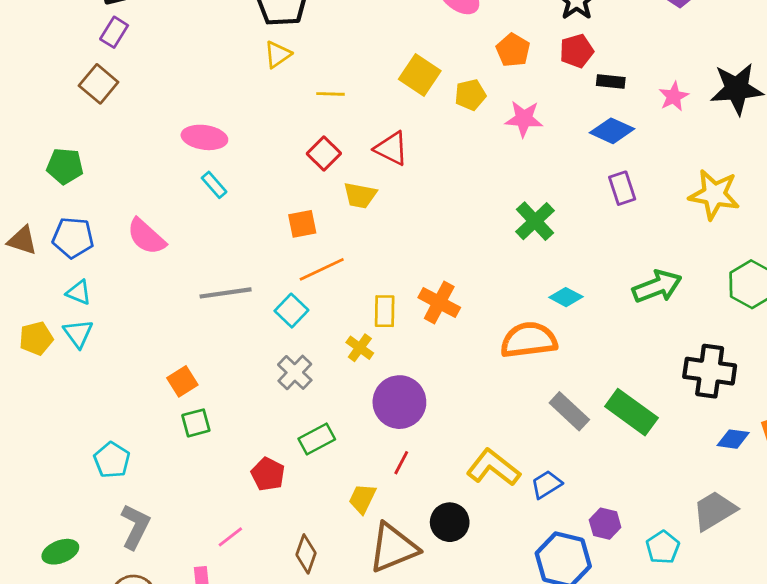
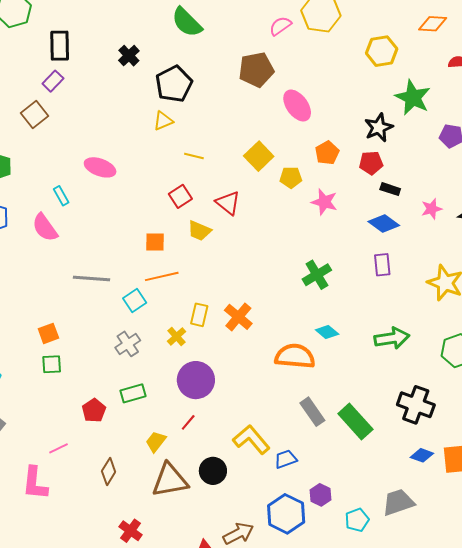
cyan rectangle: (214, 185) -> (61, 196), moved

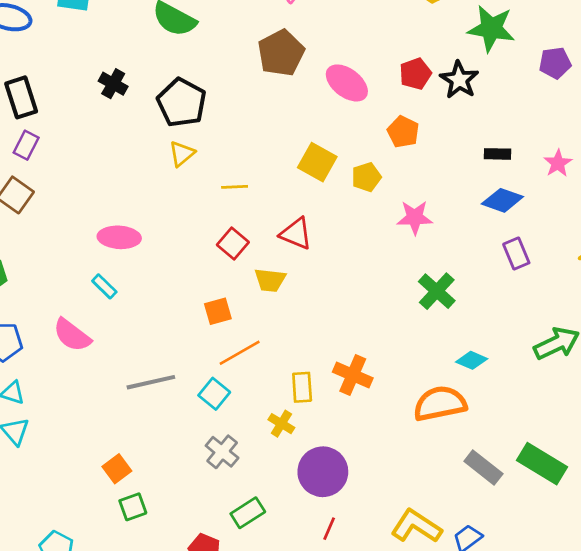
red pentagon: (371, 163) -> (415, 74), moved
cyan rectangle: (61, 196) -> (104, 286), moved
pink star: (324, 202) -> (415, 218), moved

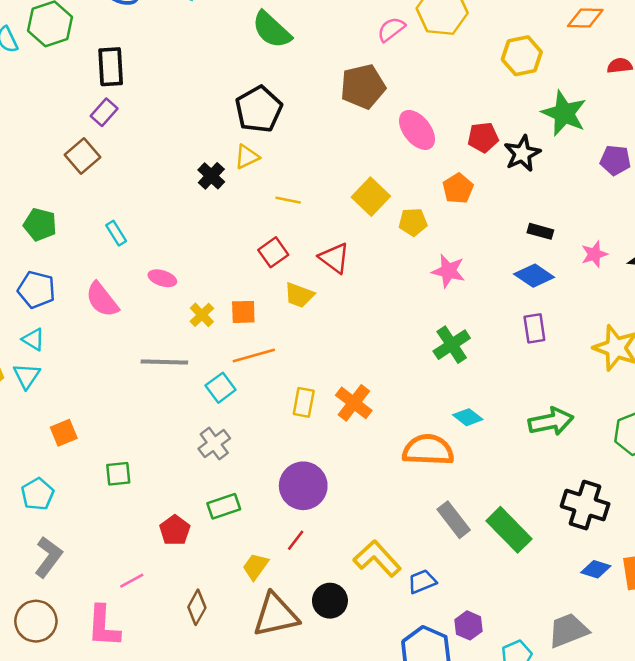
black cross: (113, 84) -> (211, 176), moved
pink ellipse: (119, 237) -> (162, 278), moved, size x0.7
cyan rectangle: (104, 286) -> (116, 233), moved
yellow cross: (281, 424) -> (202, 315), moved
orange square: (117, 469) -> (64, 433), moved

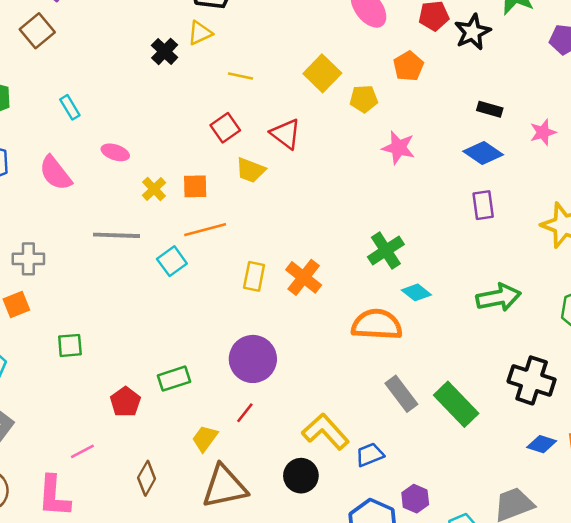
green cross: (452, 345) -> (386, 251), moved
gray cross: (214, 444) -> (28, 259), moved, turned 36
black circle: (330, 601) -> (301, 476), moved

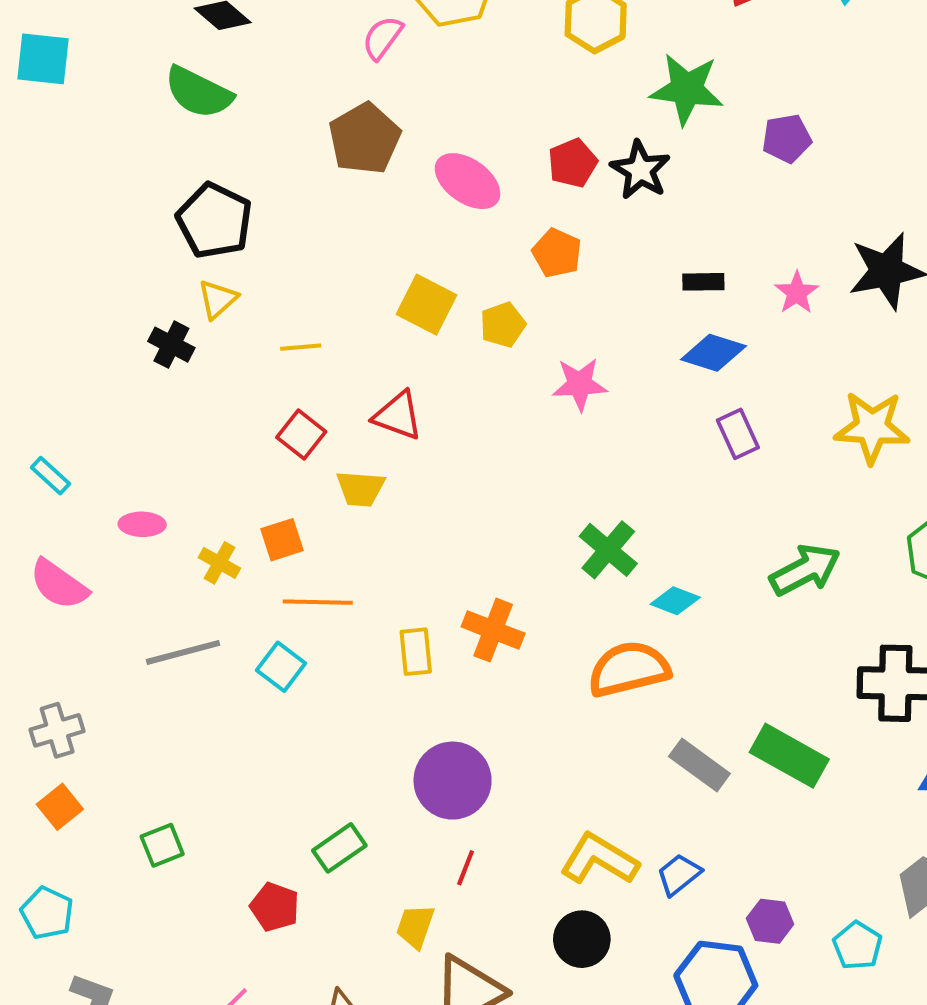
orange line: (205, 230) -> (318, 602), turned 33

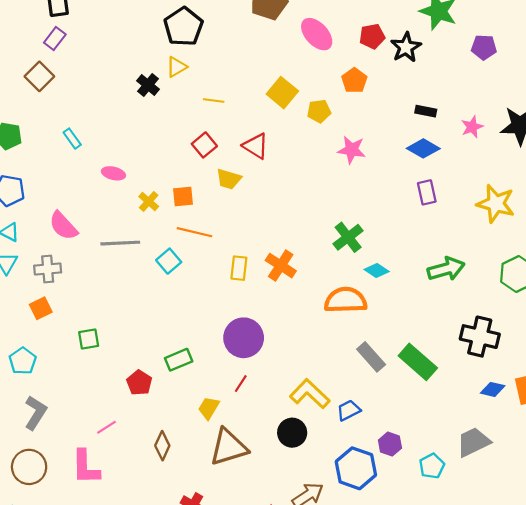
pink semicircle: (59, 584) -> (63, 226), moved

